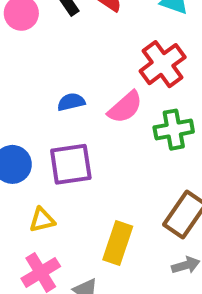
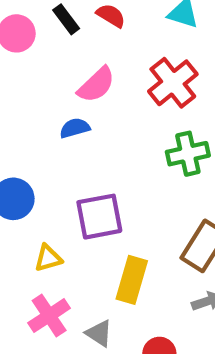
pink semicircle: (125, 107) -> (96, 85), moved
purple square: (71, 164) -> (99, 217), moved

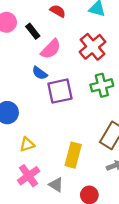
black rectangle: (66, 19) -> (33, 31), moved
blue semicircle: (75, 128) -> (40, 73), turned -126
purple square: (99, 217) -> (60, 91), moved

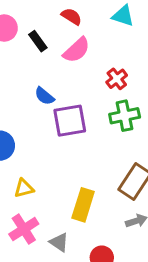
red cross: (93, 47) -> (117, 79), moved, size x0.6
pink semicircle: (51, 49) -> (77, 50), moved

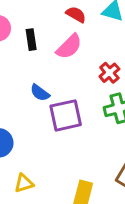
red semicircle: (72, 16) -> (76, 14), moved
black rectangle: (38, 41) -> (31, 40), turned 30

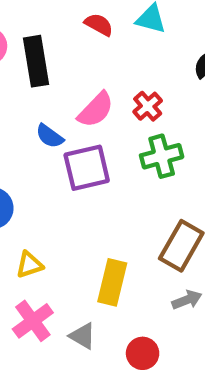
black rectangle: (31, 40) -> (36, 61), size x1.6
pink semicircle: (69, 47) -> (96, 110), moved

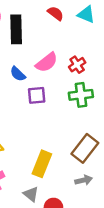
purple square: (87, 168) -> (37, 95), size x0.7
gray triangle: (83, 336) -> (31, 194), moved

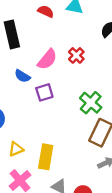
green cross: (81, 95) -> (91, 103), moved, turned -30
yellow rectangle: (42, 164) -> (46, 157), moved

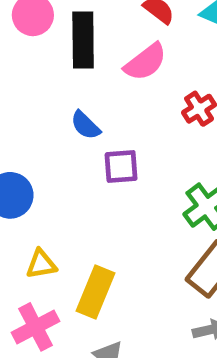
pink semicircle: (47, 59) -> (145, 62), moved

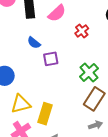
yellow triangle: (41, 264) -> (21, 104), size x1.5

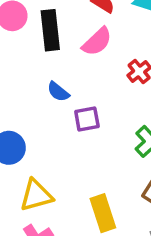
yellow rectangle: (45, 114) -> (103, 213), moved, turned -35

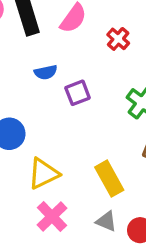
blue semicircle: (58, 92) -> (46, 72), turned -40

